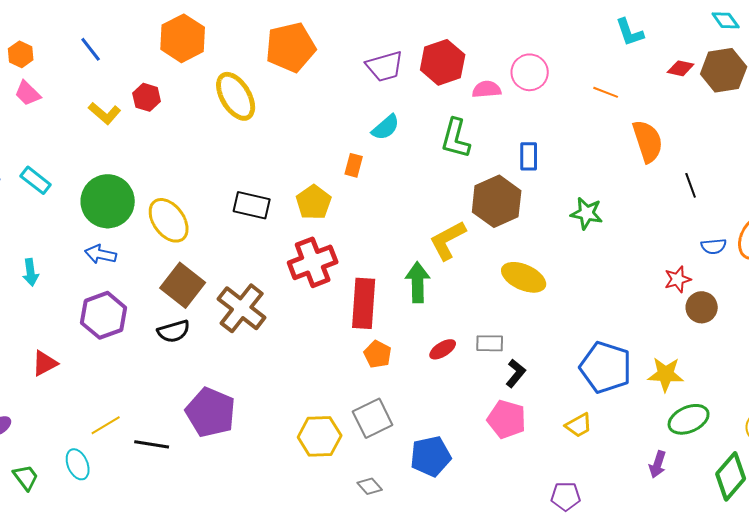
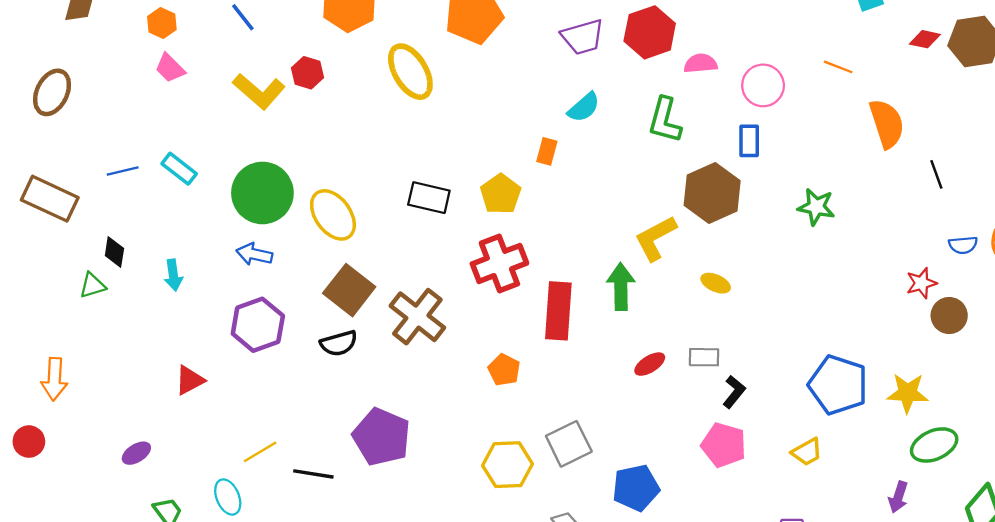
pink circle: (530, 72) -> (763, 85), moved
yellow L-shape: (105, 113) -> (259, 91), size x1.4
yellow ellipse: (524, 277) -> (716, 283), moved, size x0.6
orange pentagon: (378, 354) -> (504, 370), moved

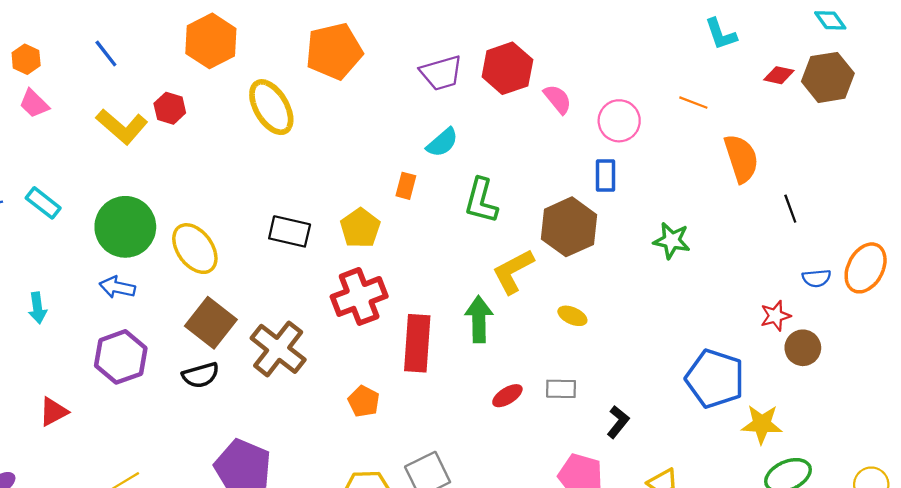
pink semicircle: (701, 63) -> (558, 99), turned 56
green L-shape: (665, 120) -> (481, 201), moved
blue pentagon: (838, 385) -> (715, 379), moved
black L-shape: (734, 392) -> (618, 422), moved

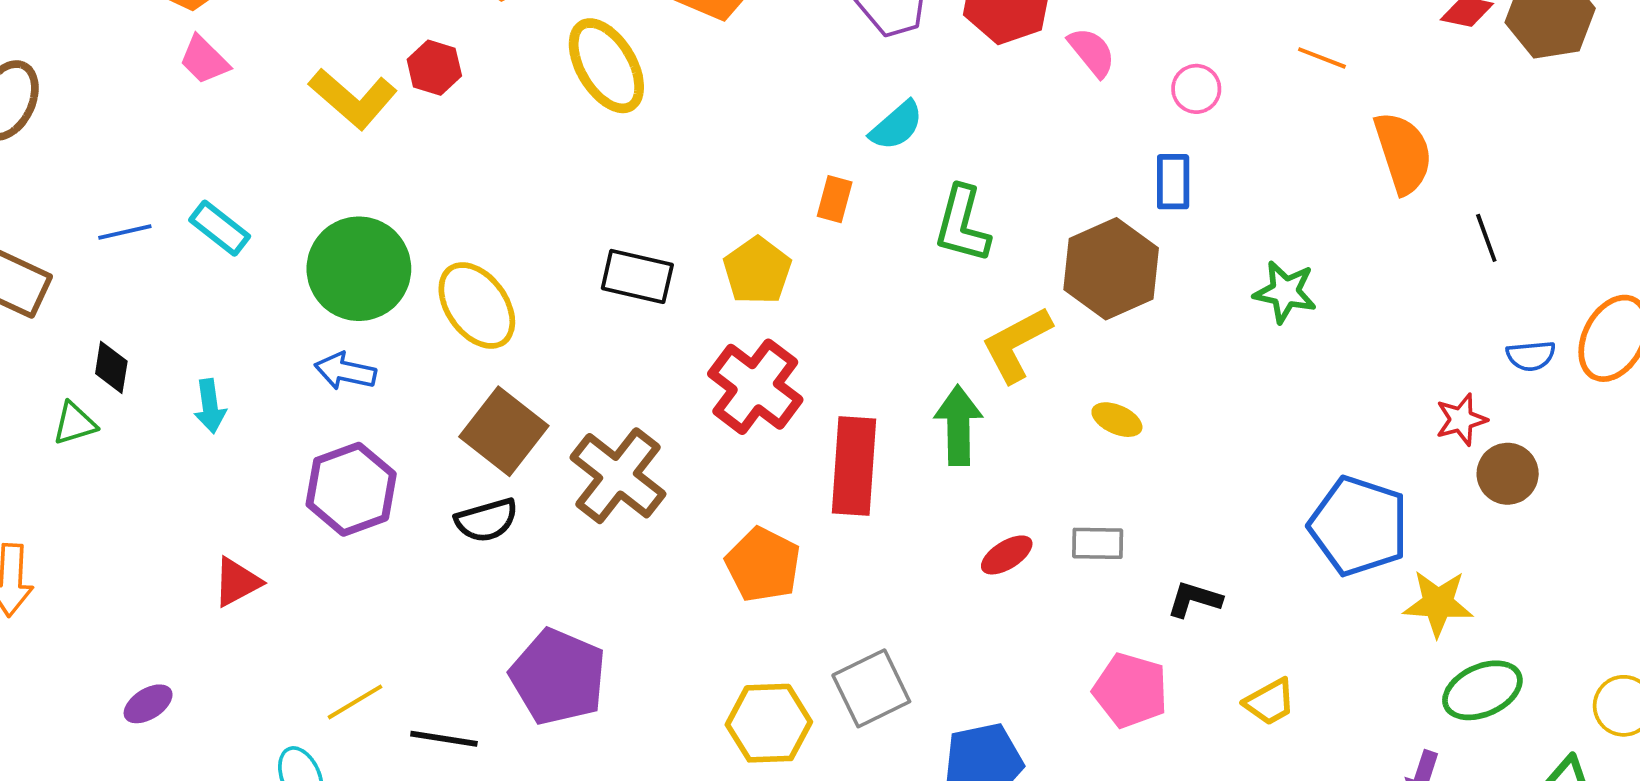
pink circle: (619, 121) -> (1196, 89), size x0.7
red cross: (359, 296) -> (755, 387), turned -32
orange pentagon: (364, 401) -> (763, 565), size x1.4
black L-shape: (618, 422) -> (1194, 599), turned -112

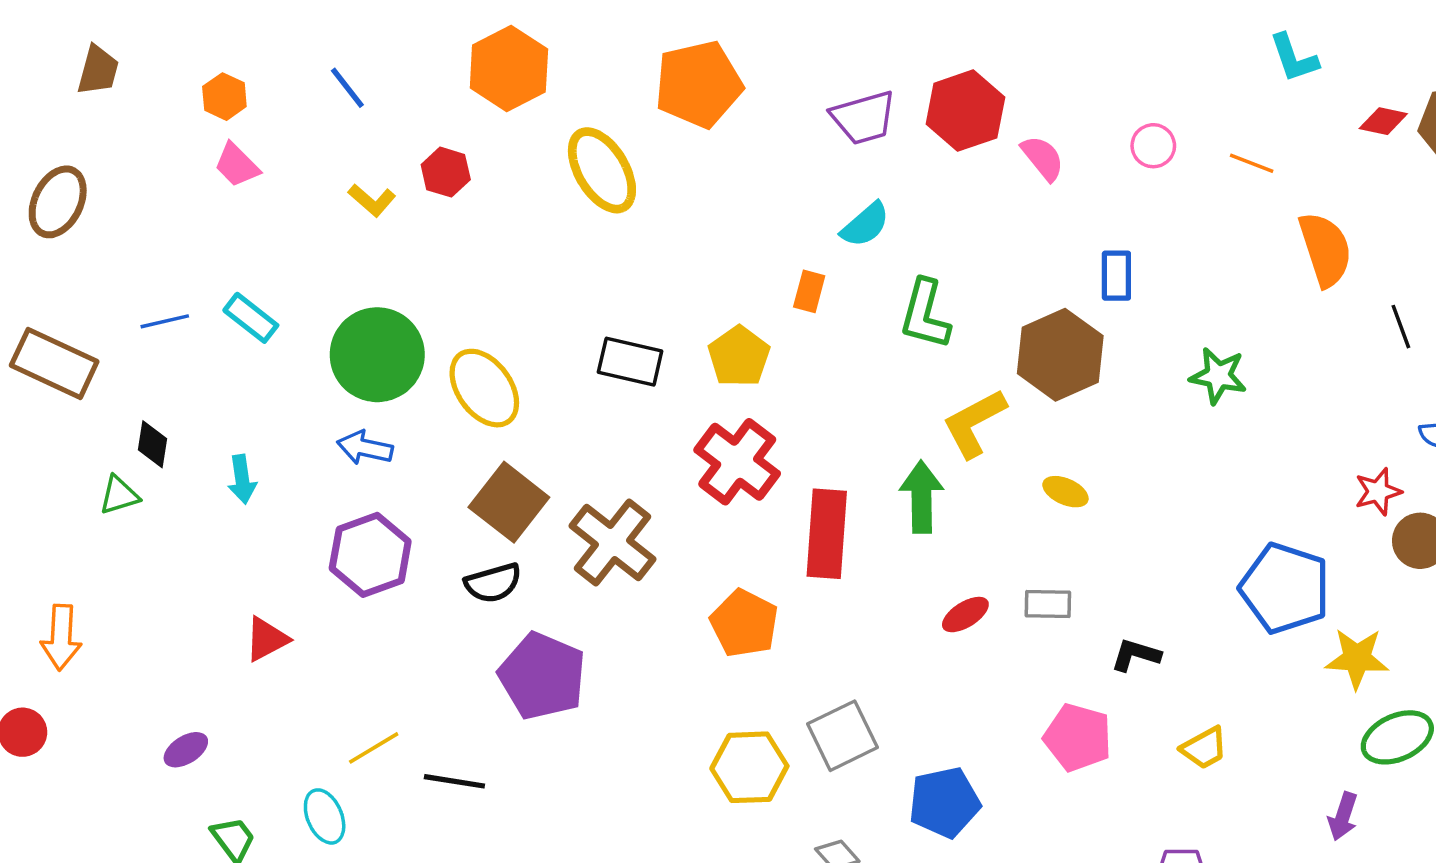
pink circle: (1196, 89) -> (1153, 146), moved
yellow L-shape: (353, 99) -> (372, 200), size x0.6
purple pentagon: (558, 677) -> (542, 676), moved

